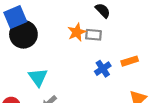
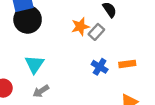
gray rectangle: (94, 35) -> (96, 32), turned -63
blue cross: (103, 69) -> (100, 67), turned -35

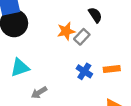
cyan triangle: (34, 64) -> (20, 68), turned 36
gray arrow: (41, 91) -> (39, 93), moved

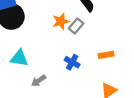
cyan triangle: (20, 68) -> (19, 58), turned 30
blue cross: (84, 71) -> (72, 62), moved

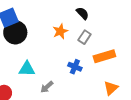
gray rectangle: (76, 26) -> (85, 37), moved
orange rectangle: (106, 55) -> (104, 56), size x1.5

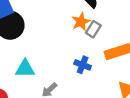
orange star: (60, 31) -> (81, 22), moved

